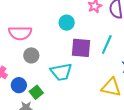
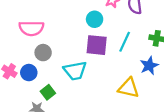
cyan circle: (67, 23) -> (95, 19), moved
blue circle: (19, 85) -> (29, 73), moved

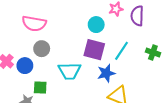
blue star: (149, 66) -> (106, 73), moved
green square: (48, 92) -> (40, 87), turned 32

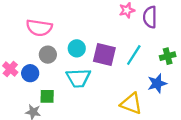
cyan circle: (96, 25) -> (77, 48), moved
green cross: (153, 52) -> (168, 56), turned -32
blue star: (106, 73) -> (157, 83), moved

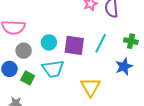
green cross: (168, 56) -> (131, 41), turned 32
green square: (47, 96) -> (28, 78), moved, turned 32
yellow triangle: (131, 104) -> (91, 87), moved, turned 45

